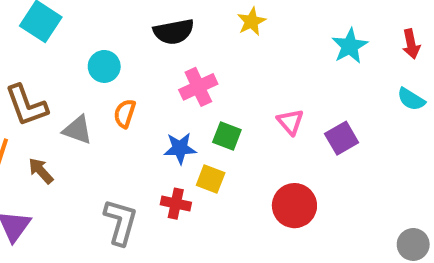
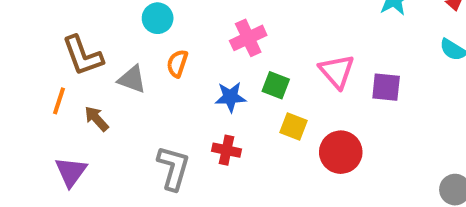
pink triangle: (290, 122) -> (337, 71), size x1.4
purple square: (342, 138) -> (386, 87), turned 36
yellow square: (211, 179) -> (293, 127), moved

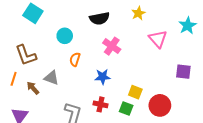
pink cross: (248, 38) -> (112, 46), turned -30
pink triangle: (337, 71) -> (158, 39), moved
gray triangle: (132, 79) -> (51, 78), moved
green square: (276, 85) -> (126, 108), moved

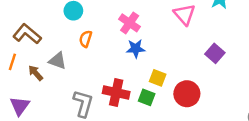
brown L-shape: (26, 55) -> (27, 34), turned 150
purple square: (183, 72) -> (215, 53), turned 35
blue star: (103, 77) -> (136, 49), moved
red cross: (101, 104) -> (116, 92), size x1.5

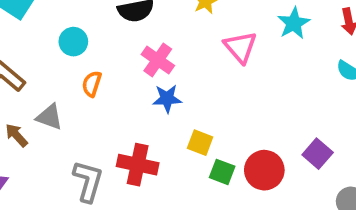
purple square: (215, 53) -> (318, 154), moved
red circle: (187, 94) -> (264, 170), moved
green square: (147, 97) -> (222, 172), moved

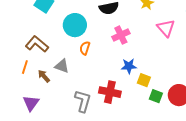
cyan circle: (73, 42) -> (75, 25), size x1.5
pink cross: (158, 60) -> (121, 35), turned 30
blue star: (167, 99) -> (129, 66), moved

